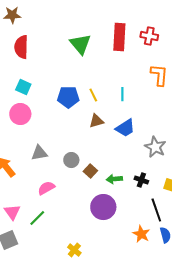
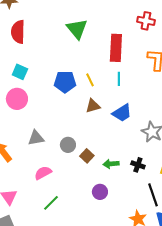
red rectangle: (119, 37) -> (116, 48), moved
purple circle: (103, 207) -> (100, 192), size x0.6
green line: (37, 218) -> (51, 203), moved

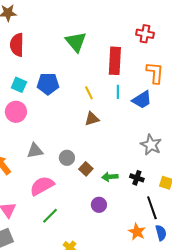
blue pentagon: (65, 82) -> (48, 84), moved
blue trapezoid: (122, 113) -> (142, 100), moved
pink semicircle: (43, 173) -> (42, 186), size x1.4

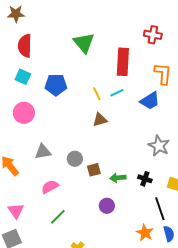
cyan square: (19, 85) -> (23, 77), moved
cyan line: (118, 92) -> (117, 93), moved, turned 64
brown square: (86, 169) -> (94, 170), turned 32
pink semicircle: (42, 186) -> (50, 187), size x0.7

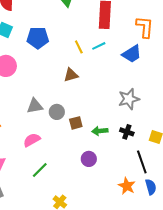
brown triangle: (100, 120) -> (71, 75), moved
gray star: (159, 146) -> (129, 99), moved, turned 30
gray triangle: (43, 152) -> (35, 106), moved

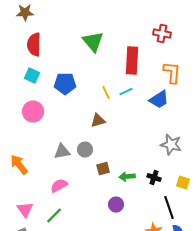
gray star: (129, 99) -> (171, 144), moved, turned 30
gray circle: (57, 112) -> (85, 150), moved
green line: (40, 170) -> (54, 216), moved

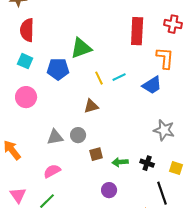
red cross: (162, 34) -> (173, 24), moved
green triangle: (93, 42) -> (81, 48), moved, turned 50
red rectangle: (132, 60) -> (137, 31), moved

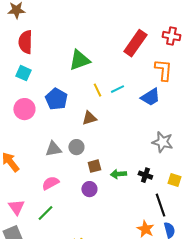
red rectangle: (137, 31) -> (135, 43), turned 32
blue pentagon: (58, 69) -> (56, 99), moved, turned 30
purple circle: (109, 190) -> (89, 189), moved

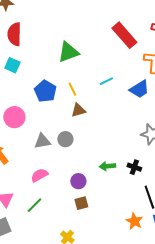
red rectangle: (135, 43) -> (124, 35), turned -76
yellow line: (97, 90) -> (72, 89), moved
pink circle: (24, 109) -> (14, 117), moved
brown square: (94, 166) -> (81, 203), moved

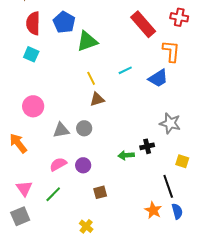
blue pentagon: (45, 91) -> (64, 22), moved
black cross: (134, 167) -> (147, 146), moved, turned -32
purple circle: (78, 181) -> (83, 165), moved

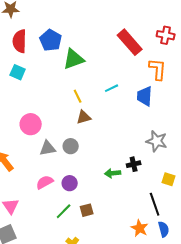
blue trapezoid: (158, 78) -> (145, 96), turned 125
pink circle: (33, 106) -> (31, 124), moved
green line: (53, 194) -> (64, 211), moved

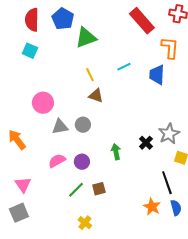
brown triangle: (84, 117) -> (96, 96), turned 35
gray star: (157, 141) -> (169, 134), moved, turned 30
black cross: (134, 164) -> (146, 143), turned -32
green arrow: (113, 173) -> (116, 152), moved, turned 84

